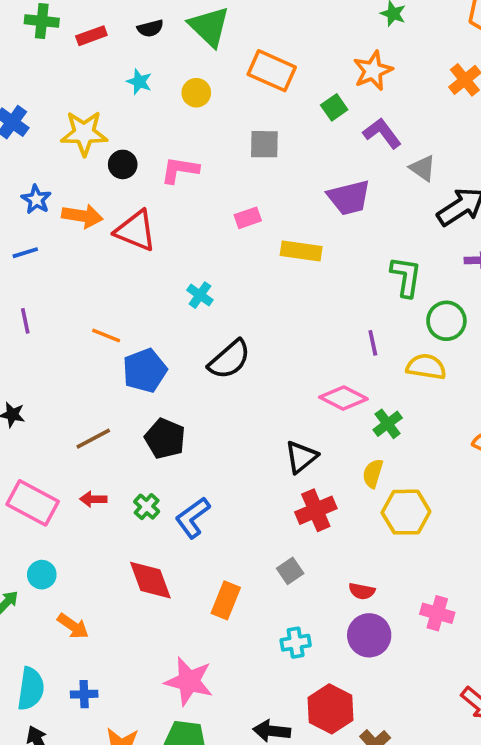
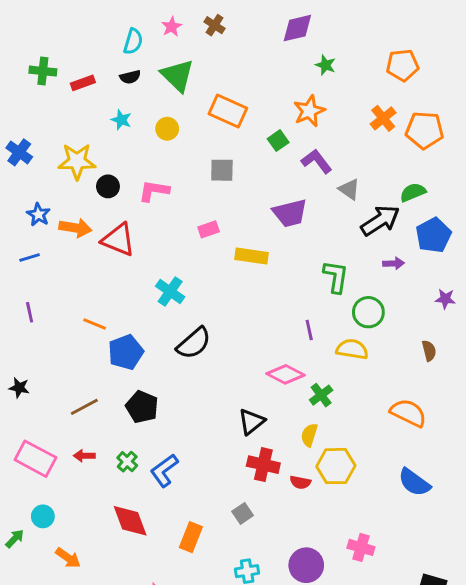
cyan cross: (200, 295) -> (170, 291), size x1.4
red cross: (316, 510) -> (263, 465), turned 36
red semicircle: (362, 591) -> (300, 482), moved

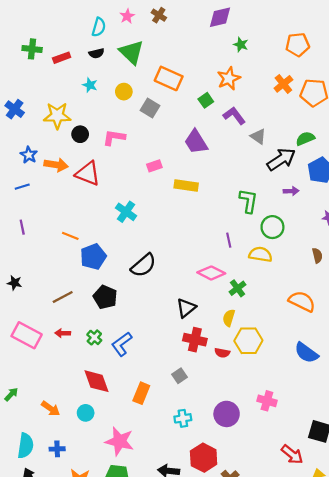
gray square: (222, 170) -> (150, 108), moved, turned 30
purple trapezoid: (290, 213) -> (196, 142), moved, turned 72
black semicircle: (194, 343) -> (144, 265), moved
cyan circle: (43, 516) -> (86, 413), moved

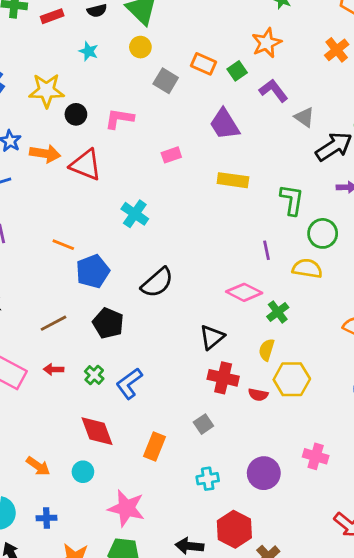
orange rectangle: (169, 78) -> (203, 64), moved, size x0.7
yellow circle: (124, 92) -> (140, 47), moved
yellow rectangle: (186, 186) -> (233, 180), moved

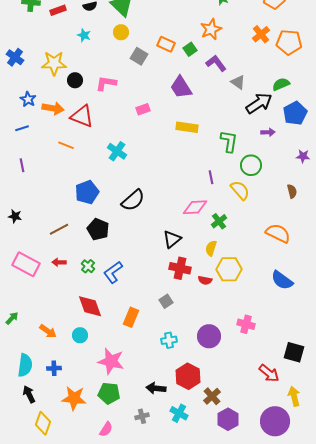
orange line: (63, 245) -> (66, 145), moved
yellow semicircle: (307, 269) -> (240, 190), turned 40
pink diamond: (244, 292) -> (195, 207), turned -30

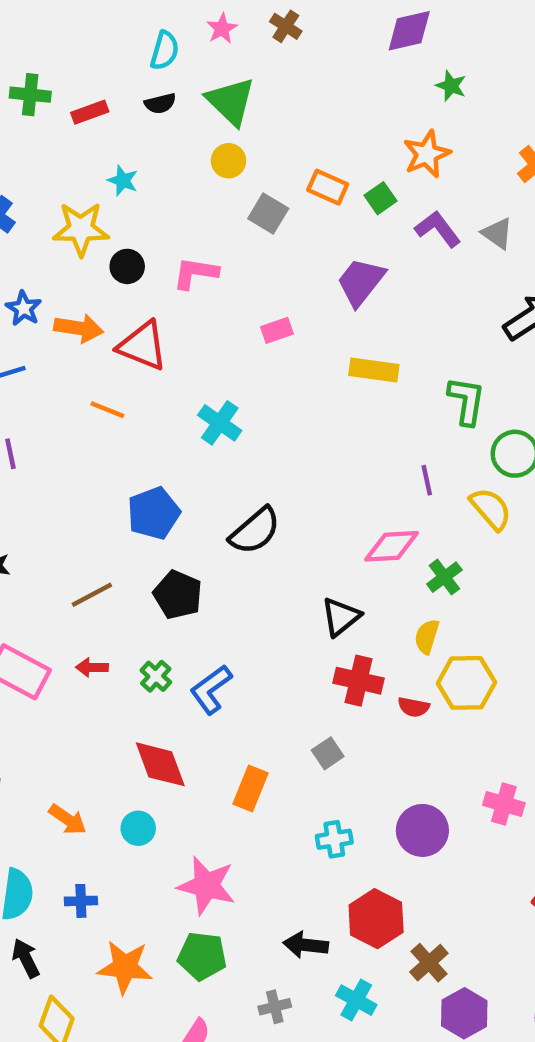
cyan star: (84, 35) -> (123, 181), moved
gray triangle: (238, 82) -> (497, 233), moved
purple trapezoid: (181, 87) -> (361, 282), turned 70

